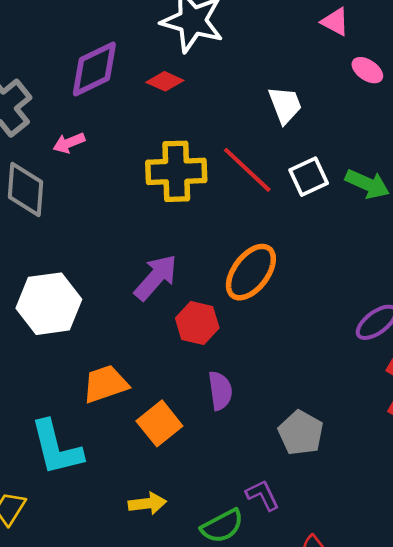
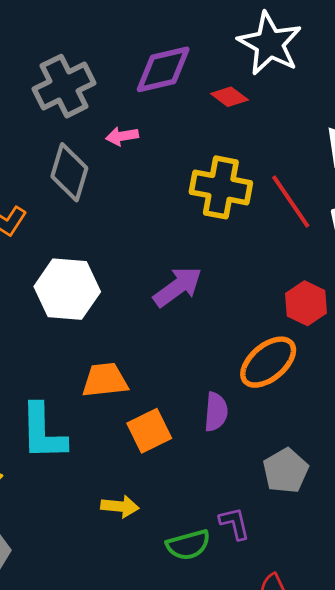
orange ellipse: (251, 272) -> (268, 362), moved
red hexagon: (197, 323) -> (306, 303), moved

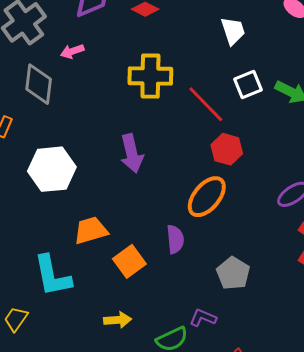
red line: (291, 201) -> (206, 104), moved
purple arrow: (178, 287) -> (132, 153), turned 123
purple L-shape: (235, 523) -> (203, 318), turned -44

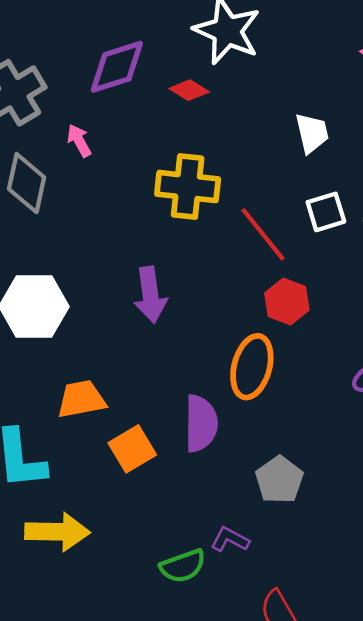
pink arrow: (72, 51) -> (79, 141), turned 75
orange ellipse: (207, 197) -> (252, 367), turned -30
purple semicircle: (175, 239) -> (201, 423), size x1.4
yellow arrow: (118, 320) -> (57, 532), moved, size x1.6

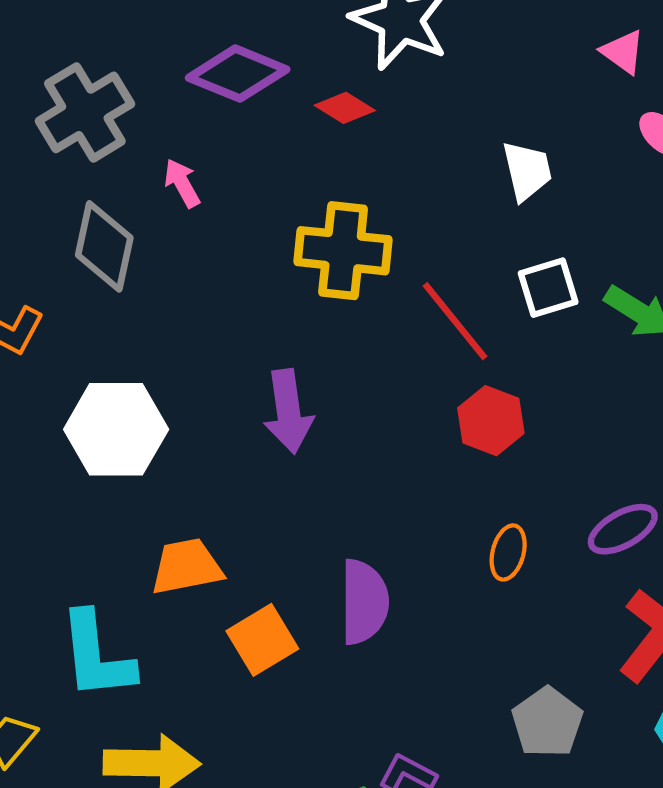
purple diamond: (117, 67) -> (238, 74), turned 40
orange ellipse: (252, 367) -> (508, 552), moved, size x0.6
gray pentagon: (279, 480) -> (547, 722), moved

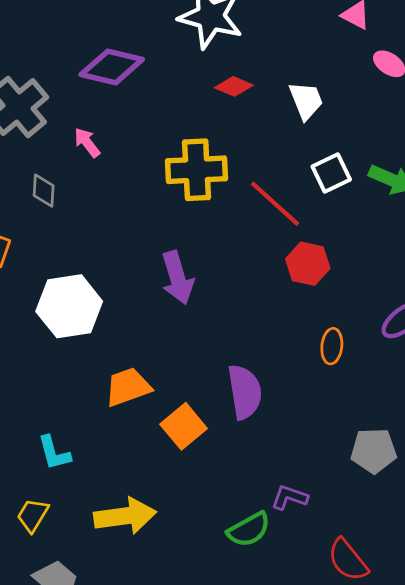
red diamond: (345, 108) -> (234, 86), moved
gray diamond: (104, 246) -> (44, 191), size x0.6
cyan L-shape: (97, 656) -> (54, 453), moved, size x0.6
gray pentagon: (547, 722) -> (374, 451), turned -30

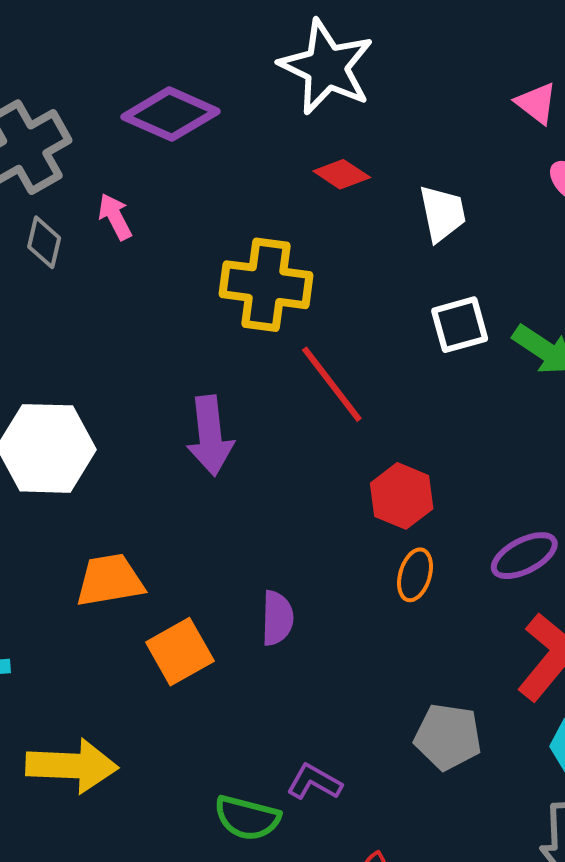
gray diamond: (44, 191) -> (44, 242), moved
red line: (275, 204) -> (332, 384), moved
red hexagon: (308, 264) -> (402, 496), moved
purple semicircle: (245, 392) -> (277, 618), size x0.7
green semicircle: (249, 530) -> (247, 818), turned 33

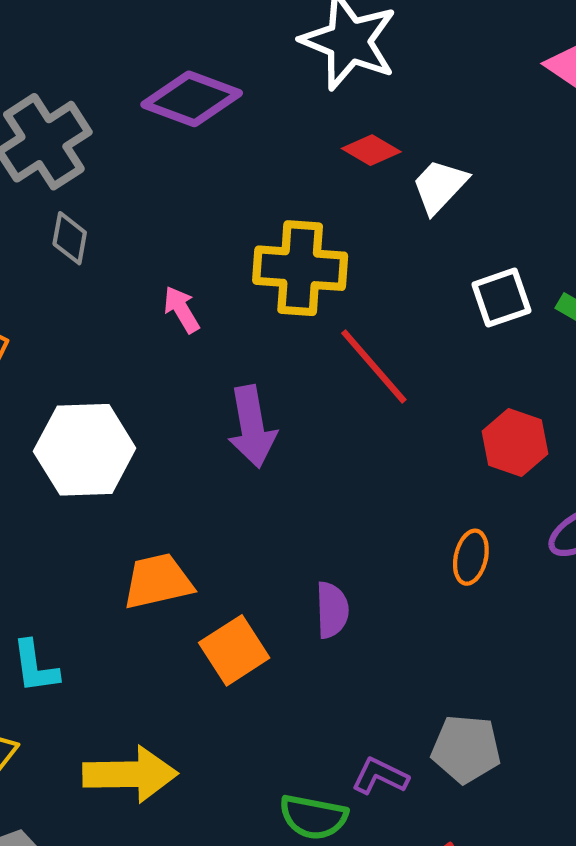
white trapezoid: (442, 213) -> (440, 186), moved, turned -122
pink arrow: (115, 217) -> (182, 310), moved
red hexagon: (402, 496) -> (515, 443), moved
gray pentagon: (448, 737) -> (466, 749), moved

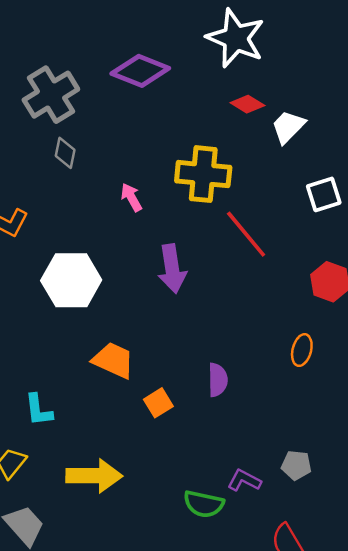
orange trapezoid: (158, 581) -> (113, 360), turned 36
orange square: (234, 650) -> (158, 403), size x0.7
gray pentagon: (466, 749) -> (296, 465), size x0.7

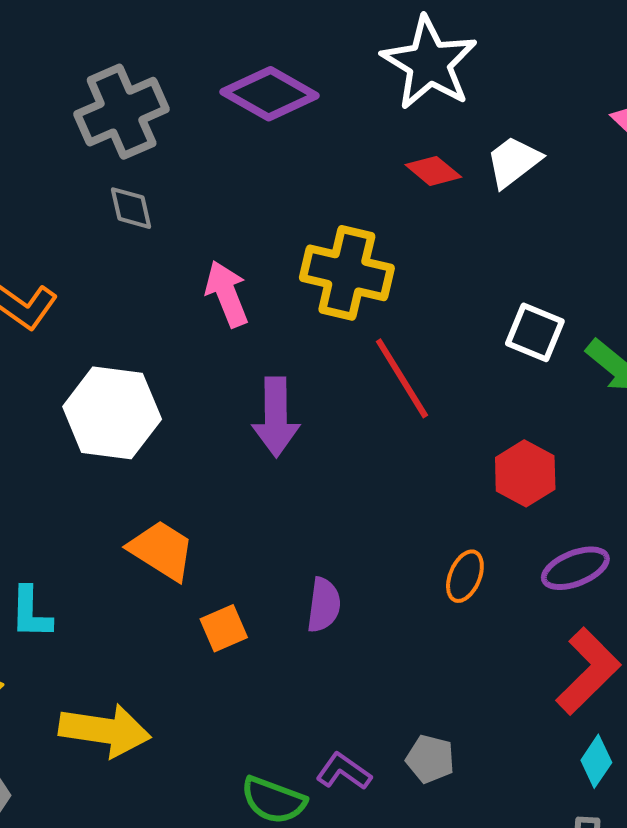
white trapezoid: (288, 127) -> (513, 162), moved
gray diamond: (65, 153) -> (131, 208), turned -32
white square: (324, 194) -> (535, 332), turned 32
pink arrow: (131, 197) -> (227, 294), size x1.4

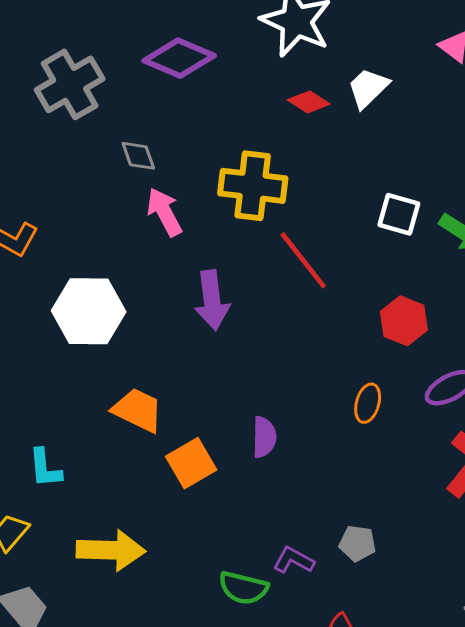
gray diamond: (131, 208) -> (138, 156), moved
orange square: (224, 628) -> (191, 463), size x1.4

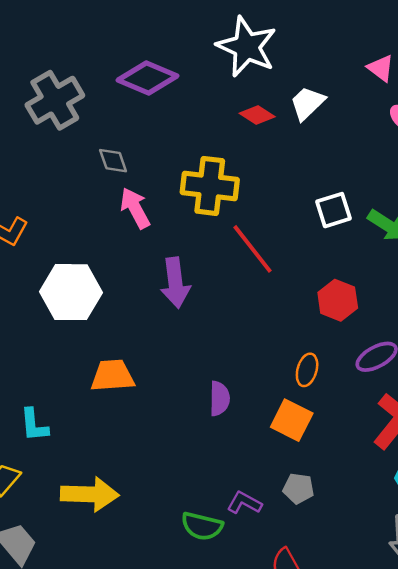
white square: (399, 214) -> (334, 210), turned -33
orange trapezoid: (138, 410) -> (113, 376), turned -30
orange square: (191, 463) -> (292, 420), moved, turned -33

